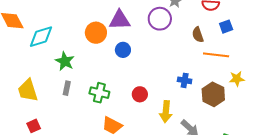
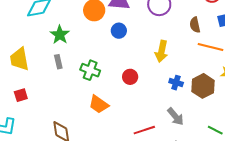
blue cross: (185, 80) -> (176, 83), moved
gray rectangle: (67, 88) -> (58, 62), turned -32
yellow arrow: (166, 112) -> (162, 51), moved

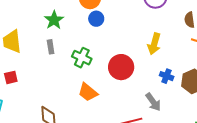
blue circle: (119, 31) -> (96, 19), moved
red circle: (130, 77) -> (121, 67), size x1.6
gray arrow: (175, 117) -> (153, 102), moved

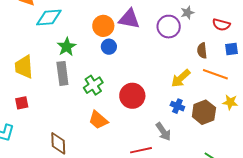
yellow arrow: (154, 44) -> (181, 78), moved, turned 30
gray rectangle: (51, 47) -> (62, 73), size x1.6
green cross: (82, 58) -> (93, 85), turned 30

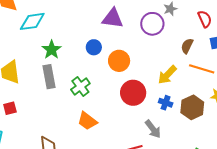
red semicircle: (221, 25) -> (205, 19), turned -126
orange circle: (103, 26) -> (119, 61), moved
brown semicircle: (202, 51) -> (187, 46), turned 35
red circle: (132, 96) -> (133, 93), moved

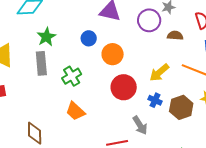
brown semicircle: (187, 46) -> (175, 36), moved, turned 63

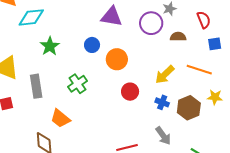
gray rectangle: (41, 63) -> (36, 86), moved
red circle: (124, 87) -> (130, 92), size x0.7
orange trapezoid: (75, 111) -> (60, 118), moved
gray arrow: (140, 125) -> (163, 136), moved

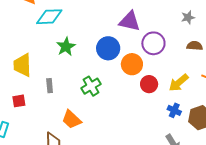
purple circle: (151, 23) -> (153, 43), moved
blue circle: (92, 45) -> (108, 48), size x1.5
gray rectangle: (36, 86) -> (50, 86), size x0.6
red circle: (130, 92) -> (149, 84), moved

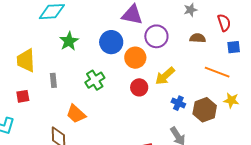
yellow arrow: (179, 83) -> (165, 76), moved
red circle: (149, 84) -> (139, 87), moved

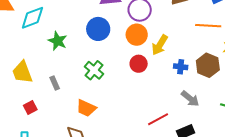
orange circle: (135, 58) -> (137, 35), moved

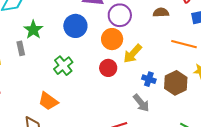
gray rectangle: (55, 83) -> (21, 48), moved
gray arrow: (190, 99) -> (141, 103), moved

